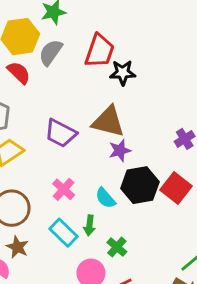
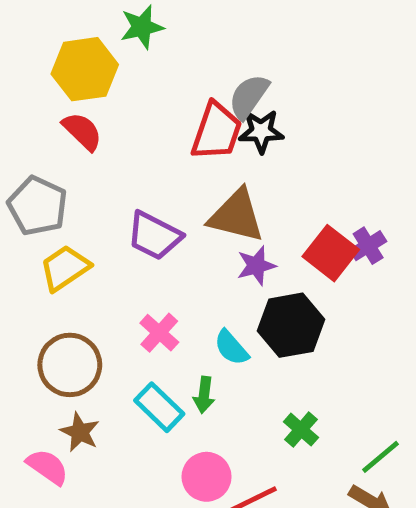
red trapezoid: (100, 51) -> (216, 131), moved
gray semicircle: (51, 52) -> (249, 97), moved
red square: (176, 188) -> (331, 253), moved
green cross: (117, 247) -> (301, 430), moved

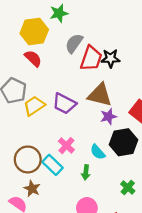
gray semicircle: (249, 97) -> (74, 43), moved
yellow trapezoid: (65, 268) -> (34, 106), moved
cyan rectangle: (159, 407) -> (52, 165), moved

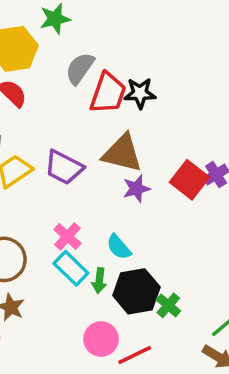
black hexagon: (123, 142) -> (136, 291), moved
cyan rectangle: (52, 165) -> (71, 268), moved

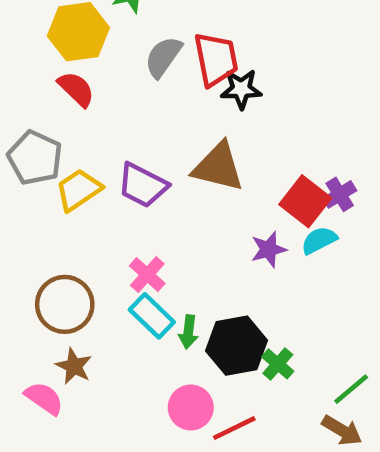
red trapezoid: (108, 93) -> (216, 59), moved, turned -30
purple star: (136, 189) -> (269, 249), moved
cyan semicircle: (119, 247) -> (319, 240), moved, turned 104

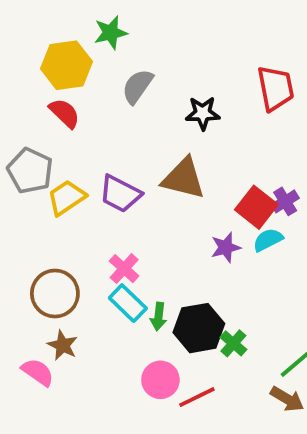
red trapezoid: (216, 59) -> (276, 88), moved

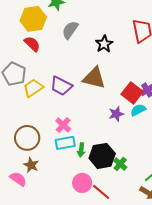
black star: (203, 113) -> (104, 44), turned -30
cyan rectangle: (128, 303) -> (65, 143), turned -54
red line: (197, 397) -> (101, 192), turned 66

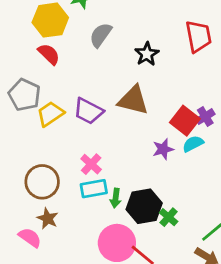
pink circle: (82, 183) -> (117, 243), size x1.4

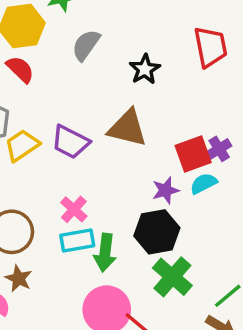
red square: (185, 121) -> (193, 154), turned 32
green arrow: (116, 198) -> (105, 253), size x1.5
black hexagon: (144, 206) -> (157, 232), moved
green cross: (169, 217) -> (172, 277), size x1.6

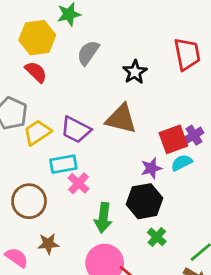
cyan rectangle: (77, 240) -> (63, 164), moved
green cross: (172, 277) -> (157, 237), size x0.6
brown star: (19, 279) -> (48, 244), moved, turned -30

